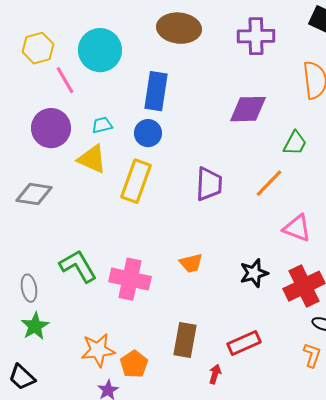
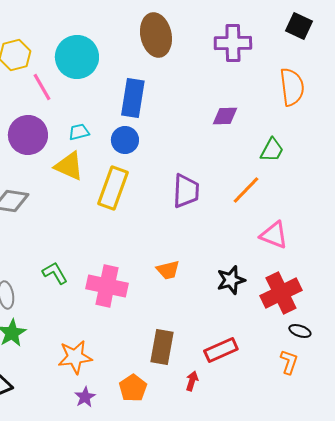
brown ellipse: (179, 28) -> (156, 35), turned 72
purple diamond: (248, 109) -> (225, 116), size x0.7
green L-shape: (78, 266) -> (55, 273), size x0.7
orange pentagon: (134, 364) -> (133, 388), moved

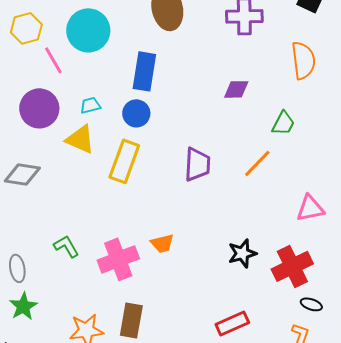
pink triangle: (274, 235) -> (310, 208), moved, turned -32
orange trapezoid: (168, 270) -> (162, 243), moved
pink cross: (107, 286) -> (118, 259), turned -33
brown rectangle: (162, 347) -> (131, 320), moved

